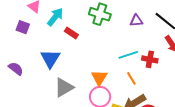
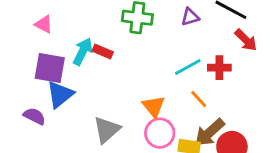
cyan arrow: (55, 17) -> (83, 51), moved
purple square: (23, 27) -> (50, 68), moved, size x1.6
blue triangle: (50, 59) -> (60, 94), moved, turned 30

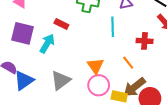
cyan arrow: (83, 51) -> (47, 43), moved
cyan line: (188, 67) -> (113, 27), moved, turned -66
blue triangle: (60, 94) -> (24, 81), moved

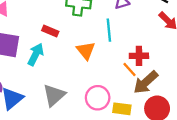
red cross: (145, 41) -> (139, 56), moved
orange triangle: (95, 66) -> (86, 51), moved
brown arrow: (135, 87) -> (146, 82), moved

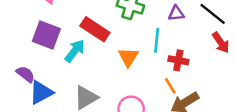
red rectangle: (50, 31) -> (95, 29), size x1.6
red cross: (139, 56) -> (178, 60), moved

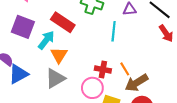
orange triangle: (128, 57) -> (59, 55), moved
red cross: (178, 60) -> (103, 69), moved

